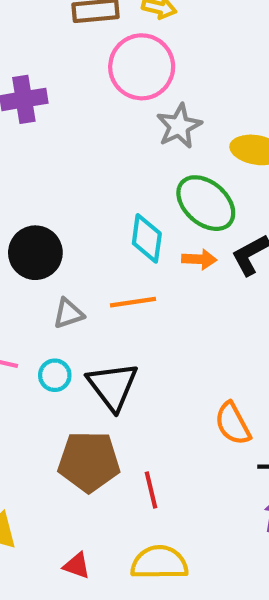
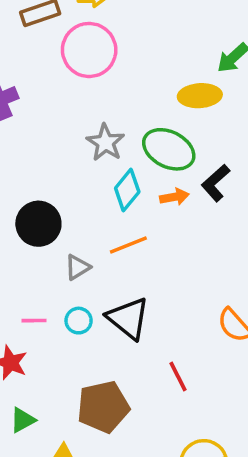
gray star: (179, 126) -> (105, 143), moved
cyan diamond: (147, 238) -> (127, 190), turned 45
brown pentagon: (89, 462) -> (103, 407), moved
red line: (151, 490) -> (178, 377), moved

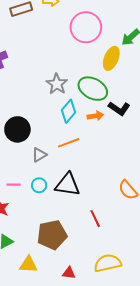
pink circle: (89, 50) -> (86, 27), moved
yellow ellipse: (200, 96) -> (111, 58), turned -65
black L-shape: (216, 183) -> (119, 108), turned -105
black triangle: (128, 318) -> (67, 185), turned -32

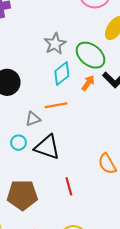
orange arrow: (95, 116) -> (88, 83), turned -56
gray triangle: (39, 155) -> (33, 119), moved

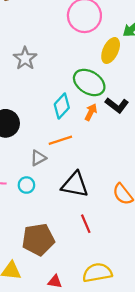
gray star: (55, 44) -> (25, 58), moved
black triangle: (47, 147) -> (75, 185), moved

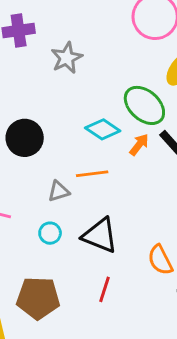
cyan diamond: (62, 106) -> (103, 129), turned 70
cyan circle: (26, 185) -> (50, 233), moved
red line: (86, 224) -> (104, 289), turned 30

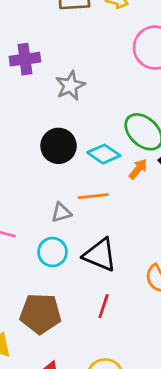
black circle: (25, 138) -> (59, 146), moved
cyan circle: (50, 233) -> (53, 252), size x1.4

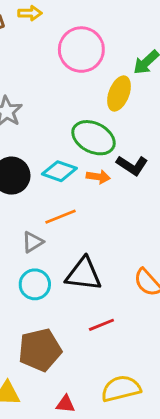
orange arrow: (138, 169) -> (98, 177), turned 75
red line: (104, 306) -> (101, 325), turned 65

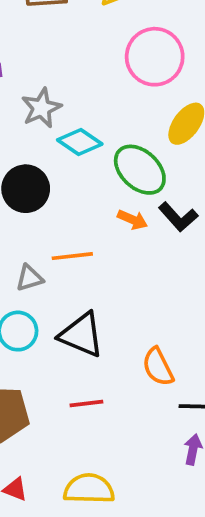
cyan diamond: (59, 171) -> (80, 142), moved

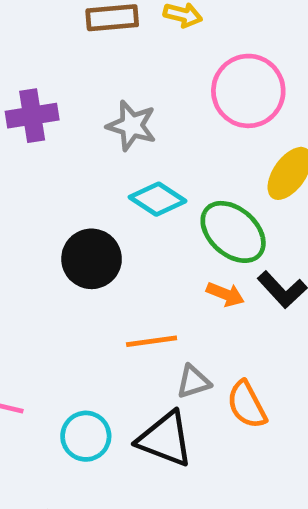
gray star: (41, 108) -> (132, 126), moved, turned -30
gray triangle: (29, 278) -> (193, 382), moved
orange semicircle: (158, 367) -> (247, 405), moved

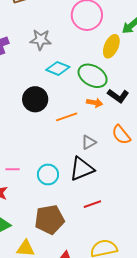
orange line: (152, 341) -> (67, 117), moved
orange semicircle: (247, 405) -> (121, 135), moved
black triangle: (165, 439) -> (82, 169), turned -32

